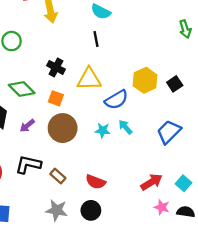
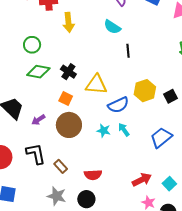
black line: (96, 39) -> (128, 51), moved
green diamond: (22, 89) -> (38, 72), moved, turned -40
black L-shape: (28, 164) -> (36, 154), turned 60
red semicircle: (96, 182) -> (93, 175), turned -30

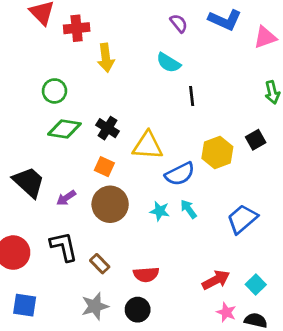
black square: (170, 96) -> (256, 140), moved
gray star: (57, 196) -> (95, 306), turned -30

